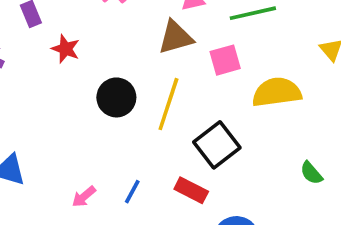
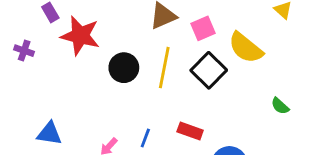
red star: (66, 49) -> (80, 36), size x1.8
yellow semicircle: (277, 92) -> (246, 48), turned -126
black square: (217, 145) -> (209, 70), moved

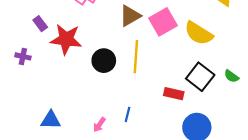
pink square: (203, 28) -> (163, 22), size x1.4
black square: (209, 70) -> (200, 77), moved
red rectangle: (190, 131) -> (174, 94), moved

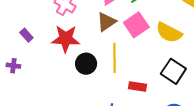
red star: (66, 39) -> (66, 39), moved
red rectangle: (174, 94) -> (137, 86), moved

